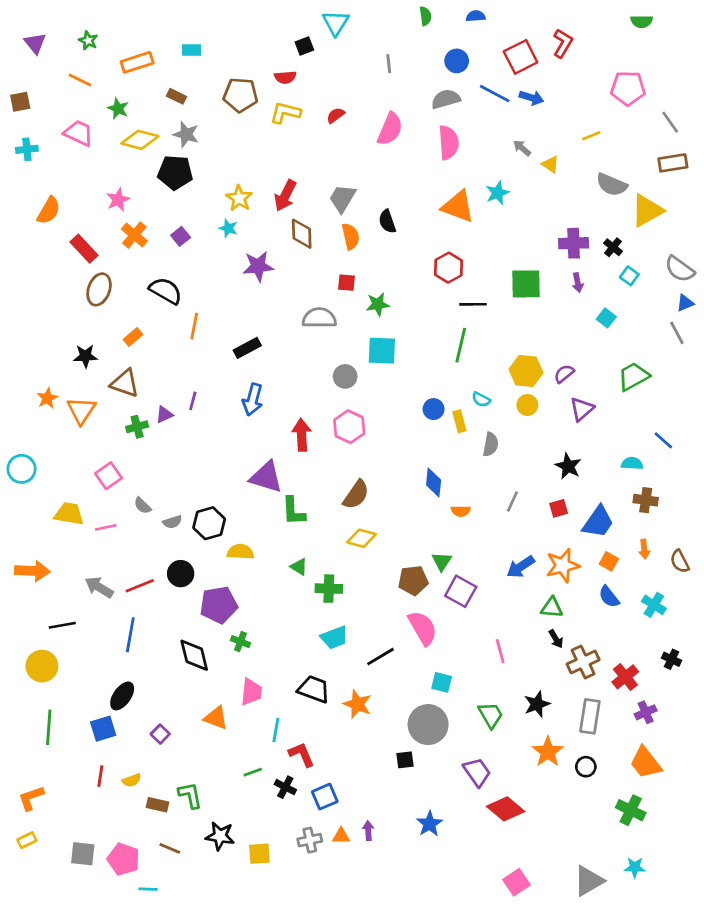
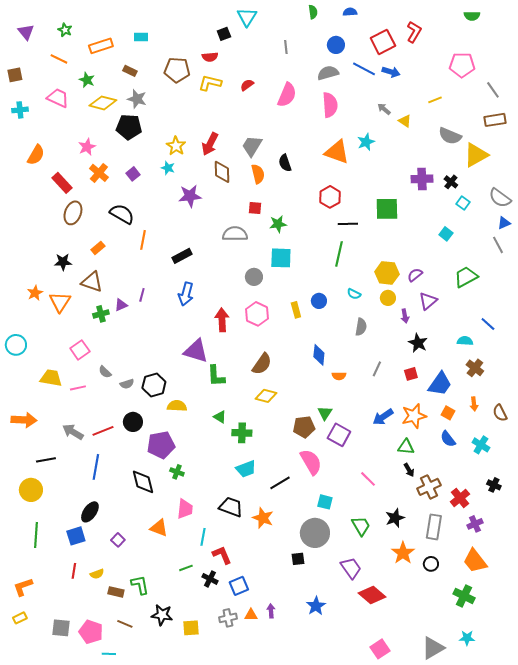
purple arrow: (578, 283) -> (405, 316), moved
yellow rectangle: (459, 421) -> (296, 310), moved
brown cross: (646, 500) -> (475, 368), turned 30
pink line: (500, 651) -> (368, 479), turned -30

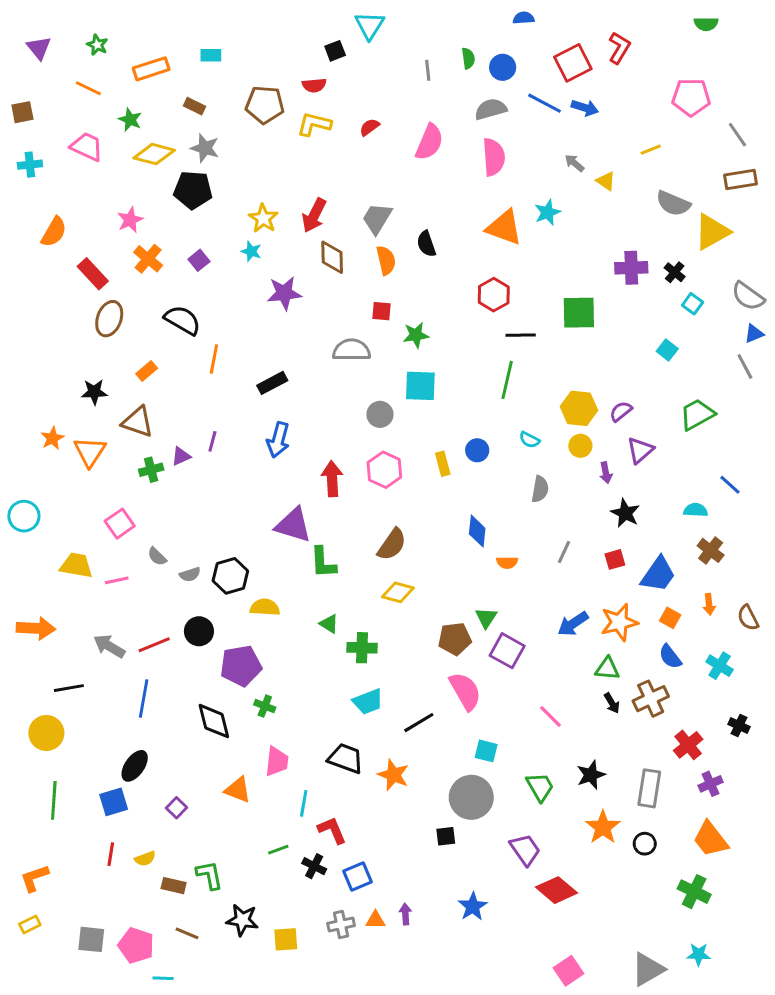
green semicircle: (313, 12) -> (468, 58), moved
brown cross: (429, 487) -> (651, 699), moved

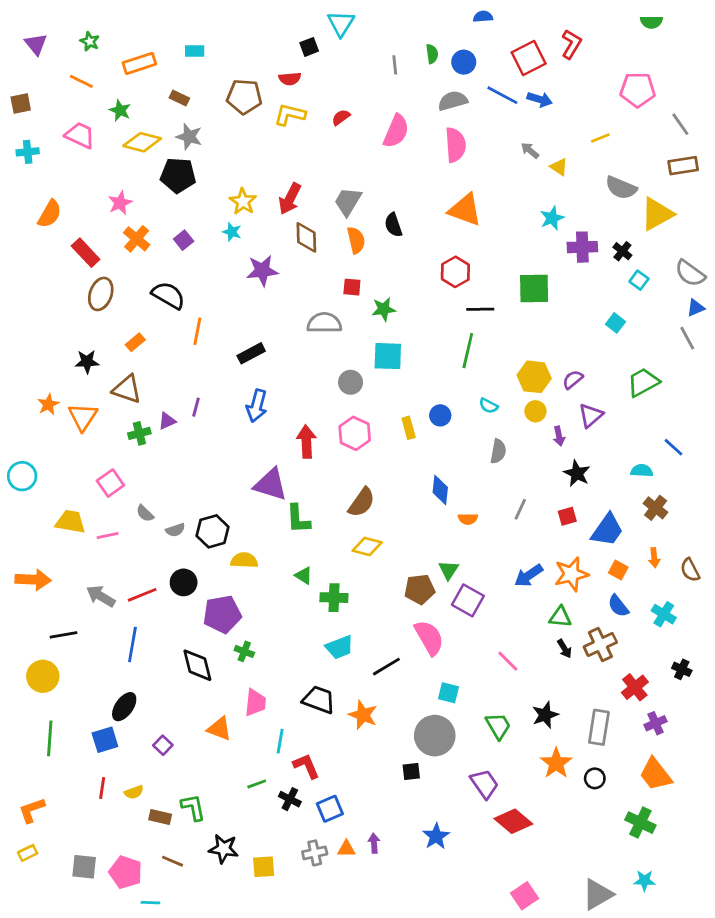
cyan star: (548, 212) -> (552, 218), moved

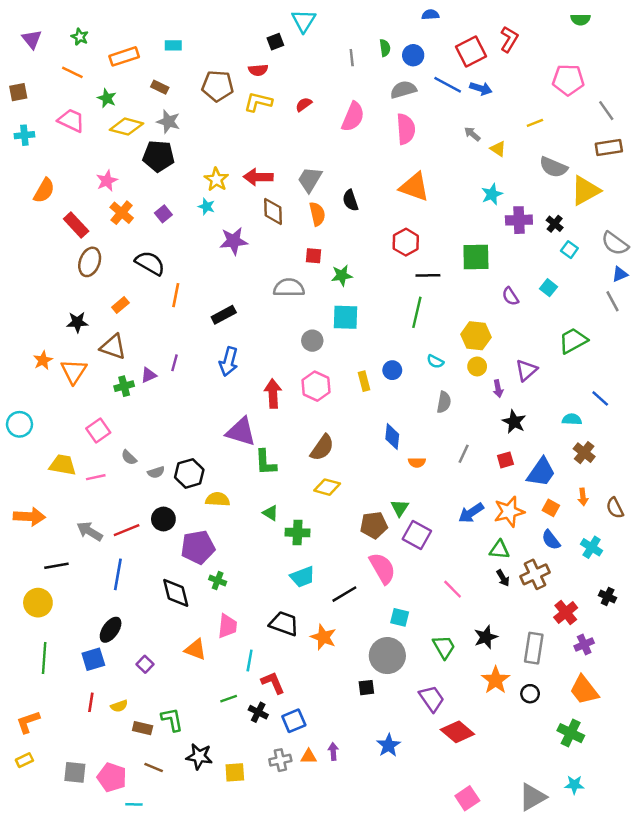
red arrow: (290, 199) -> (258, 177), turned 64
purple semicircle: (573, 380) -> (510, 296), moved, turned -84

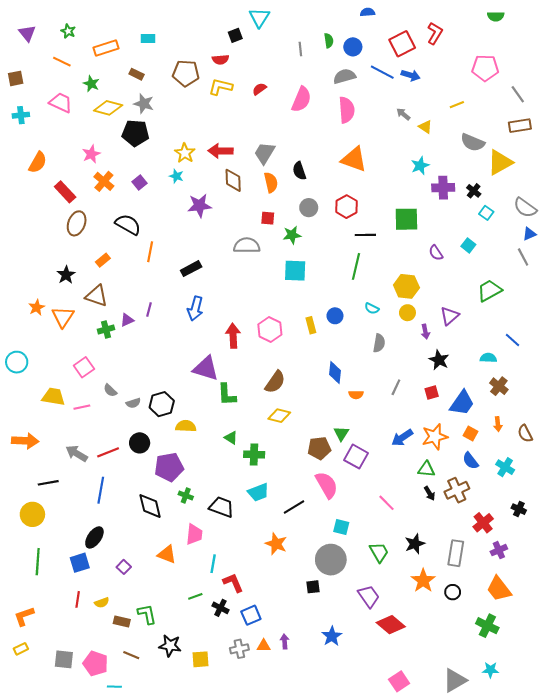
black star: (77, 322) -> (66, 275), turned -30
gray circle: (312, 341) -> (309, 208), moved
black trapezoid: (284, 624) -> (222, 507), moved

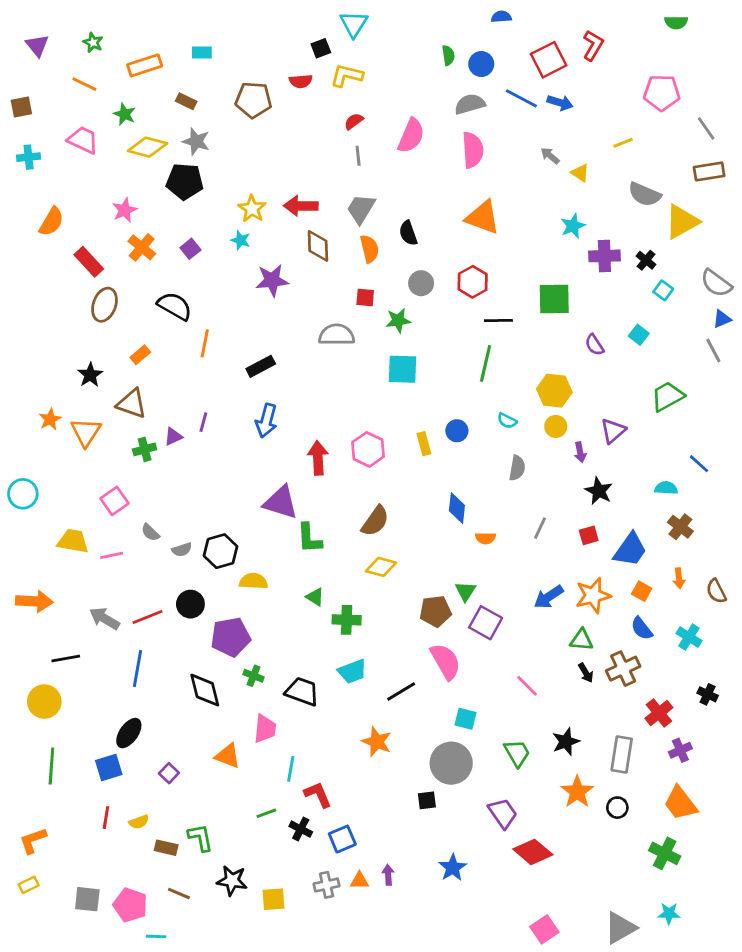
gray line: (300, 49) -> (358, 156), moved
yellow L-shape: (220, 87) -> (347, 75), moved

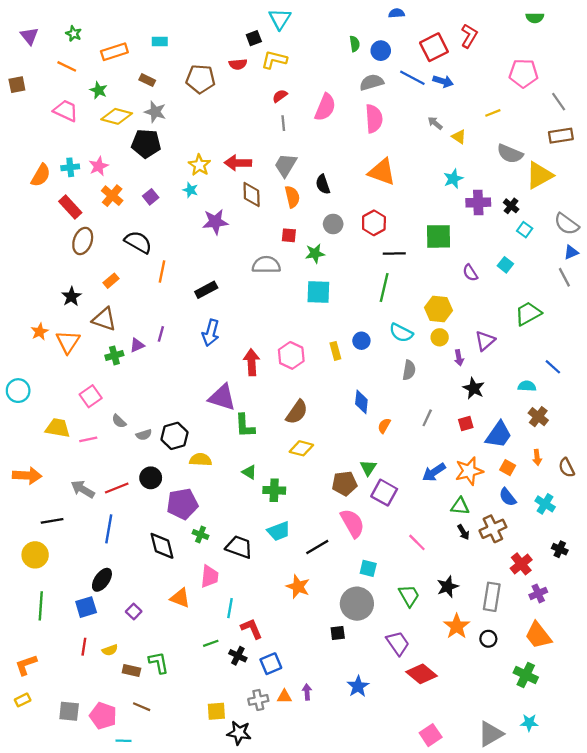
cyan cross: (29, 157) -> (70, 167), moved
cyan semicircle: (507, 421) -> (401, 333), size x1.5
orange semicircle: (486, 538) -> (384, 426), turned 119
black star: (232, 881) -> (239, 733), moved

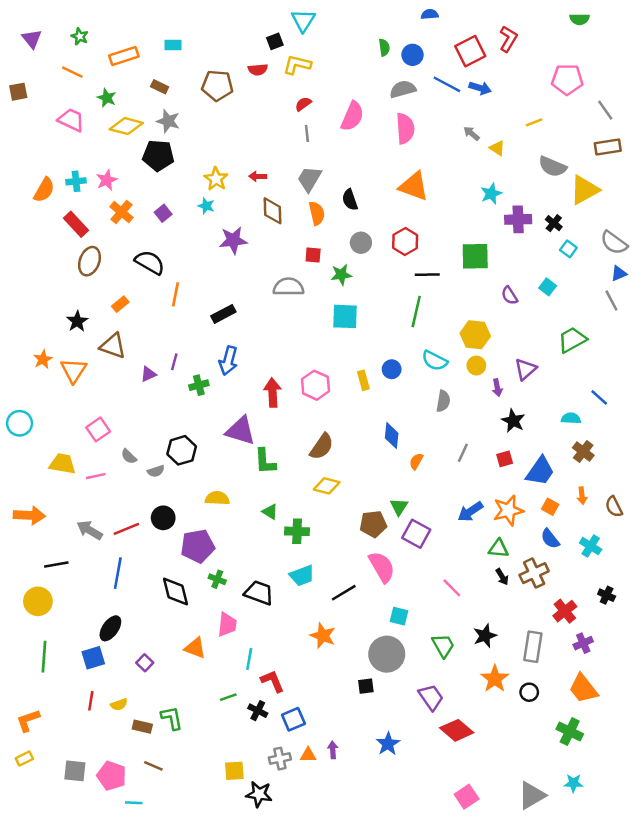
red arrow: (238, 163) -> (258, 176), size x0.6
green cross: (114, 355) -> (199, 385), moved
black hexagon: (174, 436) -> (182, 450), moved

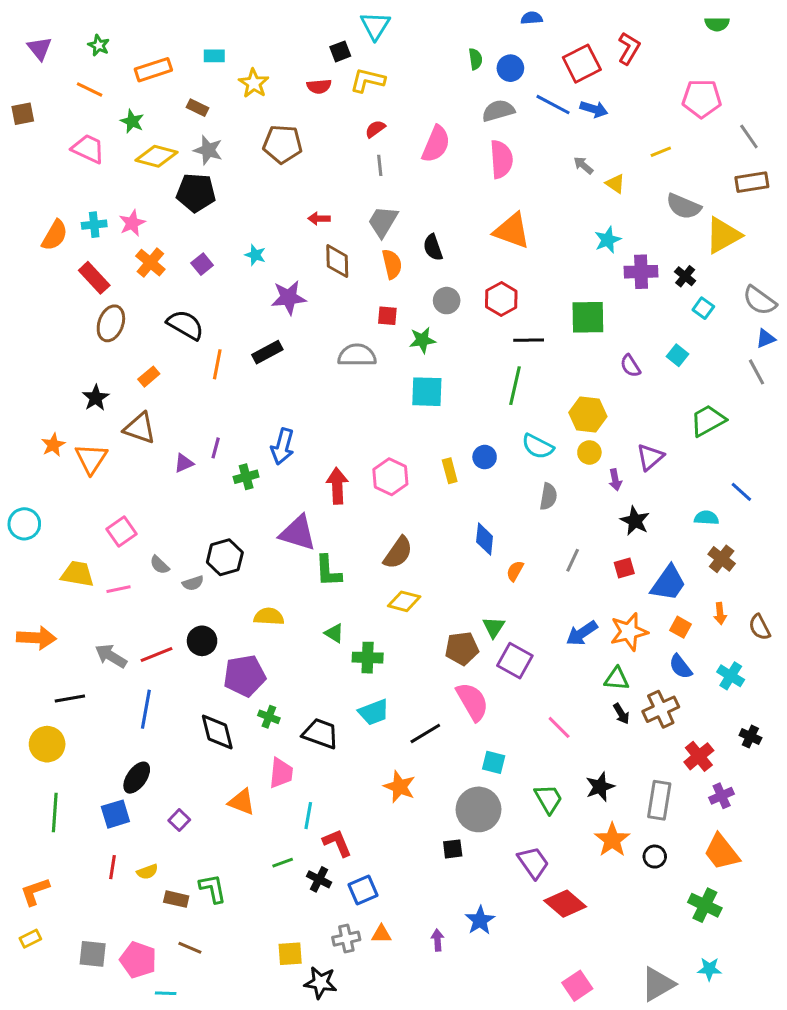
brown pentagon: (217, 86) -> (283, 144), moved
yellow star: (216, 179) -> (254, 83), moved
black rectangle: (223, 314) -> (267, 352), moved
purple arrow: (333, 750) -> (437, 940), moved

